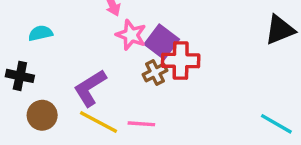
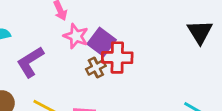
black triangle: (280, 30) -> (200, 32), turned -40
purple L-shape: (90, 88) -> (30, 62), moved

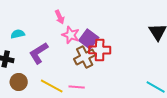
brown cross: (96, 68) -> (85, 57), size x1.5

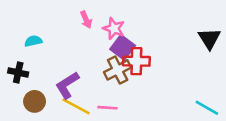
pink star: (71, 35) -> (114, 28), moved
purple L-shape: (39, 53) -> (67, 85), moved

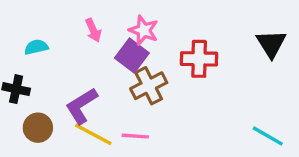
pink arrow: (86, 20) -> (93, 30), moved
purple square: (123, 47) -> (132, 55), moved
red cross: (136, 61) -> (199, 59), moved

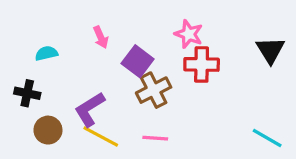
pink star: (144, 30) -> (189, 34), moved
pink line: (135, 136) -> (155, 138), moved

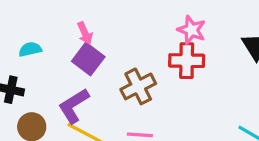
pink star: (189, 34) -> (191, 30), moved
purple square: (138, 61) -> (88, 59), moved

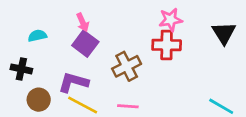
pink star: (191, 30) -> (171, 20), turned -30
purple L-shape: (74, 106) -> (73, 82), turned 48

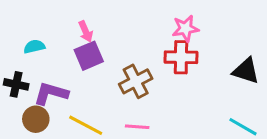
black triangle: (224, 33) -> (246, 71), moved, turned -40
purple square: (85, 44) -> (89, 56), turned 30
purple L-shape: (73, 82) -> (51, 93), moved

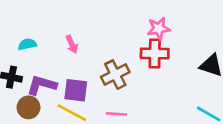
pink arrow: (86, 31) -> (72, 44), moved
purple square: (89, 56) -> (76, 90), moved, turned 30

